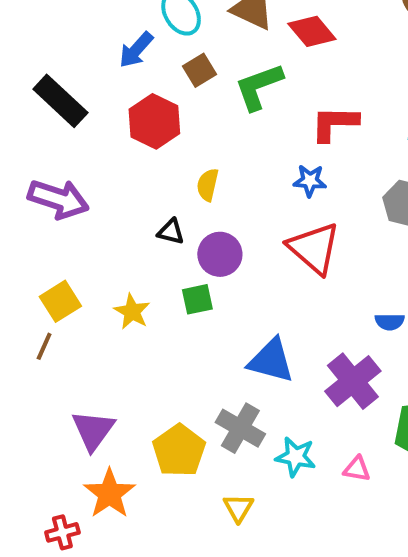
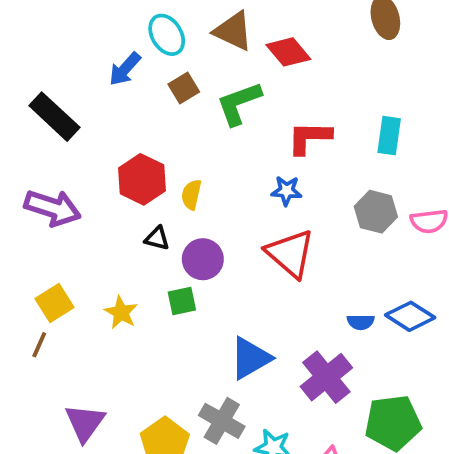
red hexagon: (154, 121) -> (142, 179), moved
blue triangle: (271, 361) -> (250, 358), turned -45

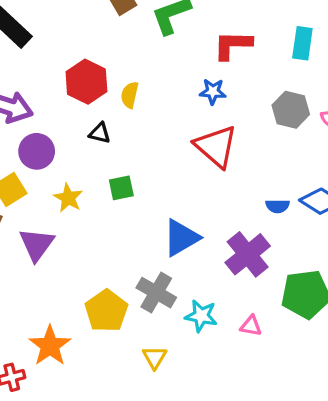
purple circle: (203, 259) -> (37, 151), moved
purple triangle: (85, 423) -> (37, 244), moved

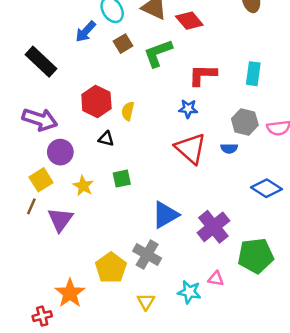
blue semicircle: (278, 206) -> (229, 148), moved
cyan star: (201, 316) -> (189, 292), moved

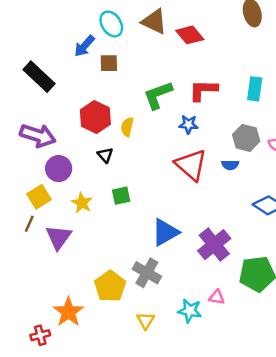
brown square: (123, 44) -> (109, 63), moved, turned 30
green L-shape: (158, 53) -> (158, 95), moved
black triangle: (106, 139) -> (105, 155), turned 35

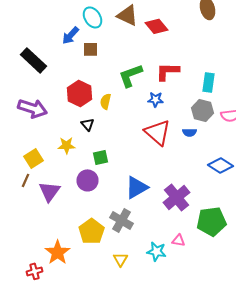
cyan rectangle: (255, 89) -> (208, 82), moved
purple circle: (59, 169) -> (88, 180), moved
yellow star: (82, 203) -> (66, 145), moved, turned -30

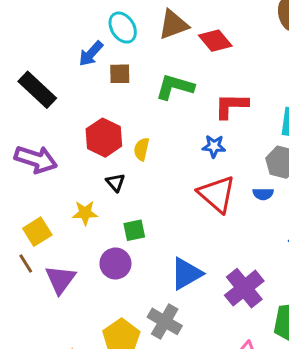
brown triangle: (128, 15) -> (173, 25), turned -45
green L-shape: (130, 75) -> (175, 87), moved, turned 36
brown line: (26, 180) -> (26, 263), turned -56

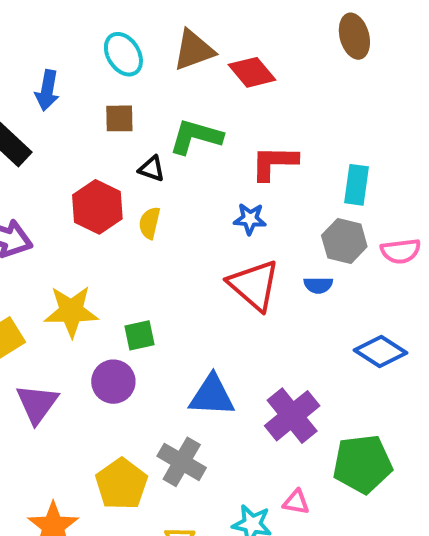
blue arrow: (91, 54) -> (47, 90), moved, turned -32
black triangle: (115, 182) -> (152, 169), moved, turned -30
yellow star: (85, 213) -> (71, 311), size x1.5
blue triangle: (186, 274) -> (212, 396), turned 33

